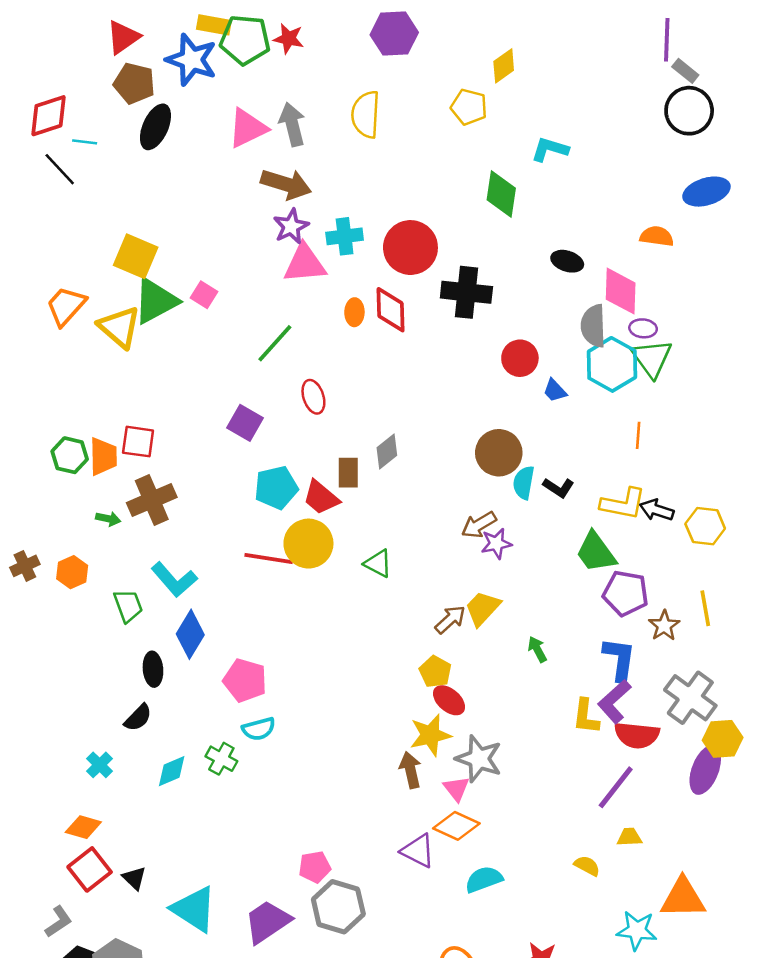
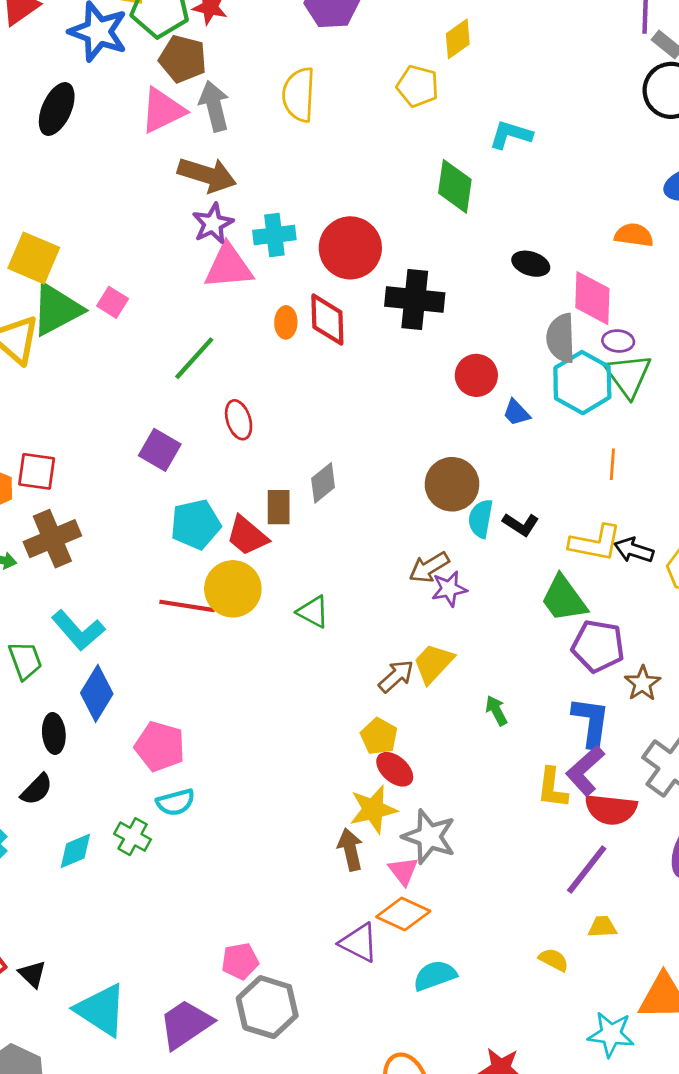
brown pentagon: (134, 83) -> (183, 59), moved

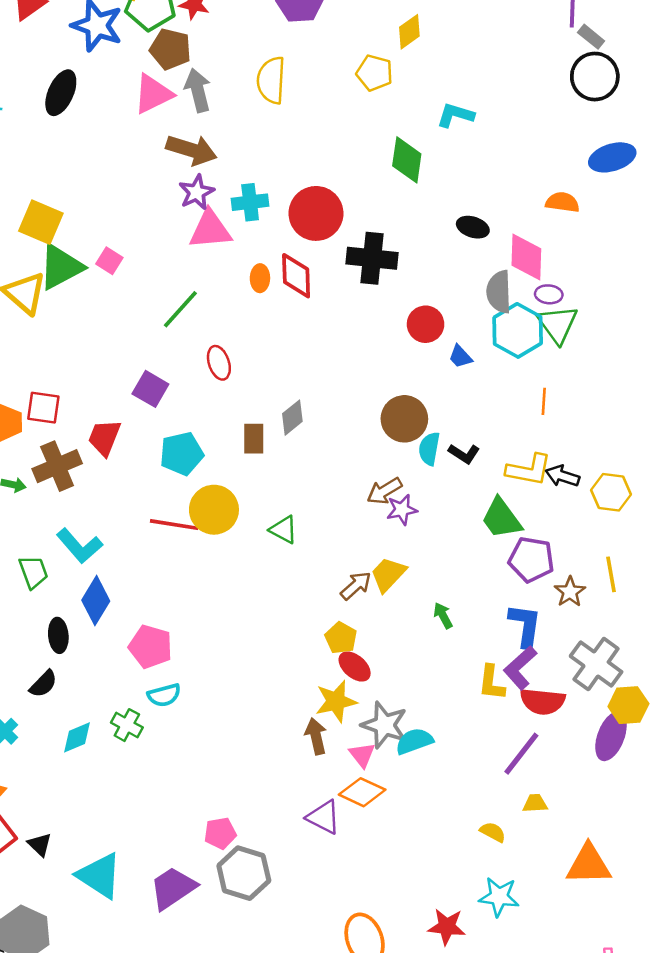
red trapezoid: (247, 536) -> (104, 437), moved, turned 72
cyan semicircle: (435, 976) -> (414, 741), moved
cyan star: (611, 1034) -> (499, 897), moved

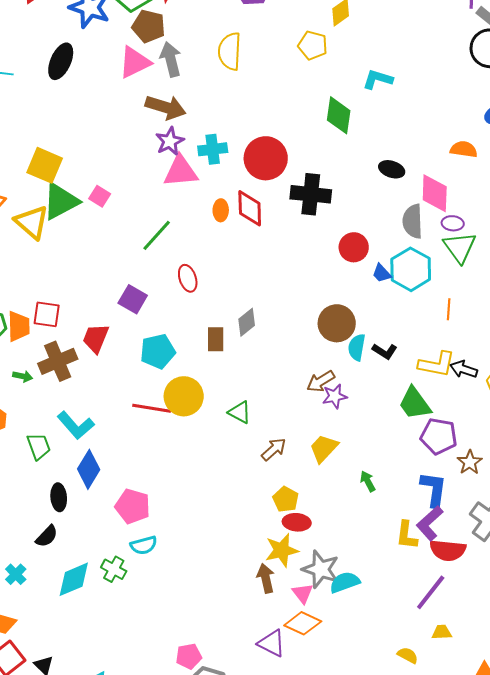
cyan hexagon: (518, 330) -> (411, 269), moved
brown arrow: (356, 586) -> (274, 449), moved
red ellipse: (355, 667) -> (297, 522), turned -36
cyan diamond: (77, 737) -> (74, 579), size x1.4

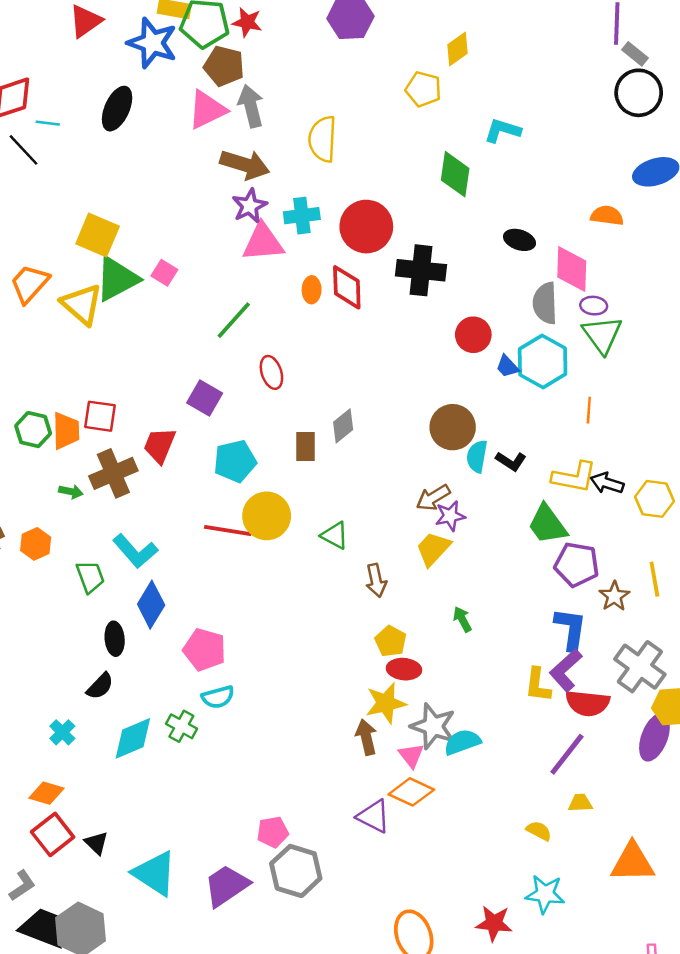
yellow semicircle: (230, 51) -> (323, 139), moved
yellow trapezoid: (324, 448) -> (433, 549), moved
brown arrow: (274, 449) -> (376, 580), turned 120
green arrow: (368, 481) -> (462, 619), moved

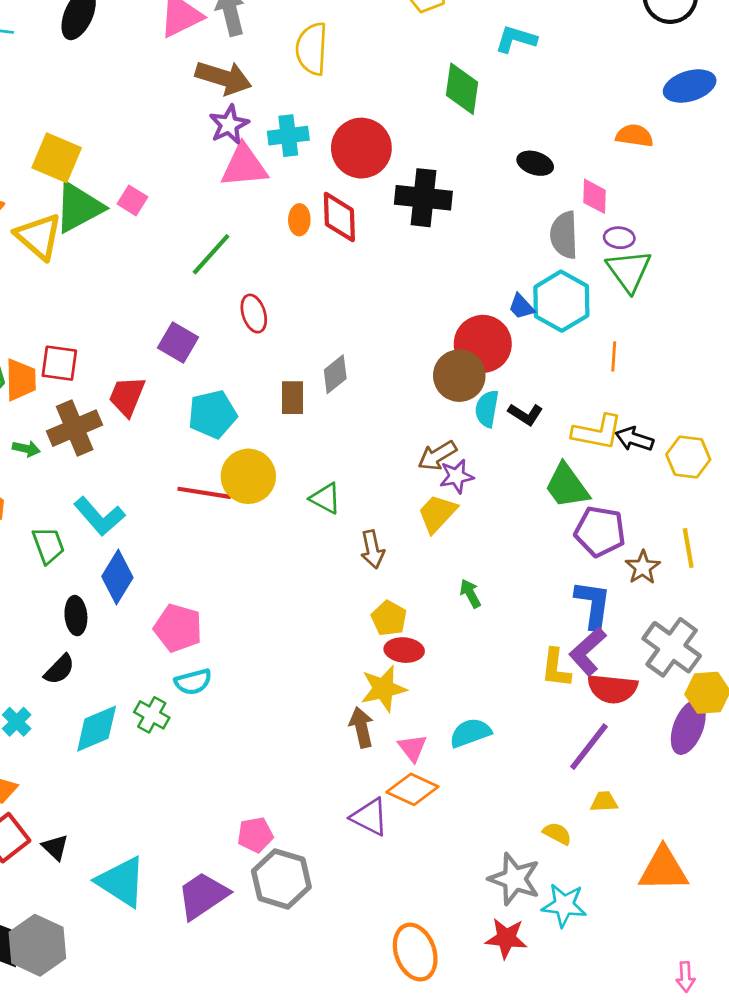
pink diamond: (572, 269) -> (594, 196), size x0.7
red circle: (473, 335) -> (483, 344), moved, size x1.4
gray star: (433, 726) -> (514, 879), moved

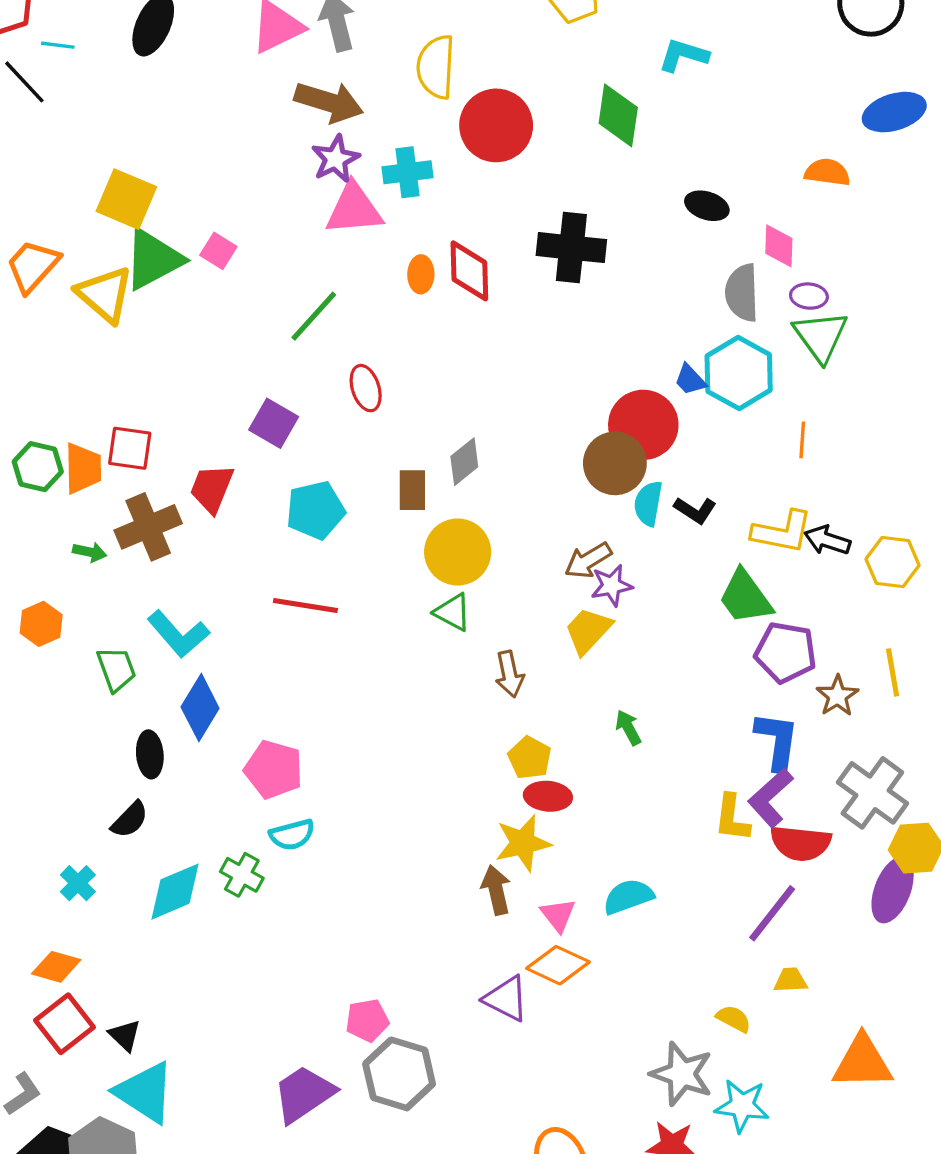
red circle: (361, 148) -> (496, 125), moved
yellow circle: (248, 476) -> (458, 552), moved
cyan triangle: (121, 882) -> (145, 1092), moved

